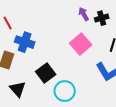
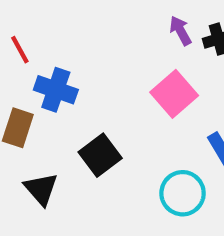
cyan circle: (65, 91) -> (183, 193), moved

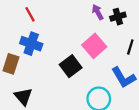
red line: (20, 50) -> (30, 14), moved
black square: (100, 155) -> (71, 66), moved

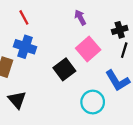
purple arrow: (98, 12) -> (80, 17), moved
black cross: (118, 17) -> (120, 30), moved

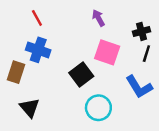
pink square: (88, 49) -> (107, 52), turned -30
cyan circle: (93, 102) -> (98, 108), moved

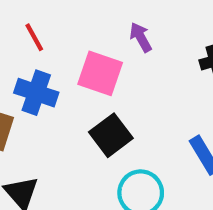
pink square: (107, 52) -> (100, 73), moved

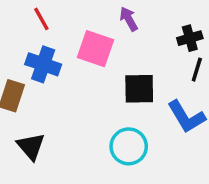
black square: (111, 135) -> (139, 89), moved, turned 36

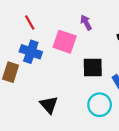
black triangle: (31, 146) -> (49, 105), moved
cyan circle: (129, 146) -> (100, 105), moved

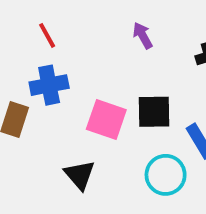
pink square: (65, 42) -> (106, 119), moved
blue cross: (31, 52) -> (49, 85), turned -30

